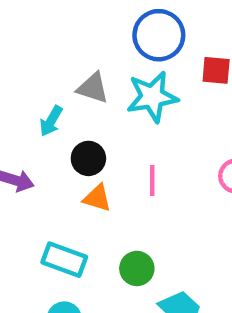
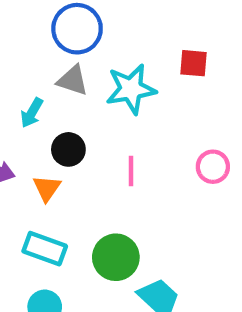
blue circle: (159, 35) -> (77, 29), moved
orange triangle: (97, 198) -> (47, 188), moved, turned 48
green circle: (137, 268) -> (116, 257), size x1.4

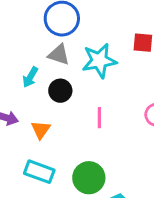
black circle: (68, 149) -> (60, 91), moved

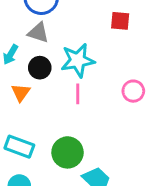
cyan star: (99, 61) -> (78, 60), moved
orange triangle: (41, 130) -> (21, 93), moved

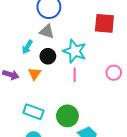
red square: (120, 21) -> (104, 23), size x1.5
cyan star: (78, 60) -> (75, 51), turned 30

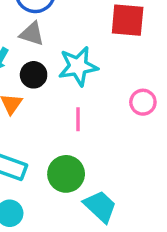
cyan star: (75, 51) -> (78, 66), turned -30
pink line: (75, 75) -> (78, 119), moved

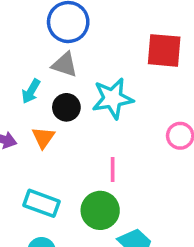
pink line: (78, 119) -> (113, 170), moved

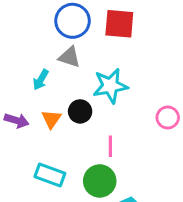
red square: (164, 50) -> (119, 24), moved
black circle: (66, 107) -> (80, 111), moved

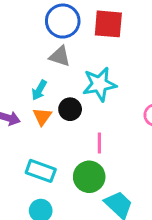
cyan arrow: (41, 80) -> (39, 90), moved

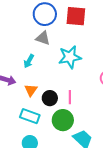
black circle: (70, 109) -> (50, 98), moved
orange triangle: (42, 117) -> (31, 90), moved

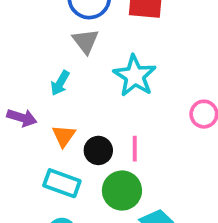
gray triangle: (43, 38) -> (86, 41), turned 35
cyan star: (70, 57) -> (135, 76), turned -30

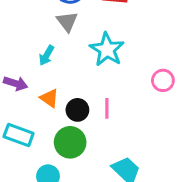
orange triangle: (64, 136) -> (49, 98), turned -30
cyan rectangle: (62, 183) -> (19, 135), moved
green circle: (122, 191) -> (70, 142), moved

